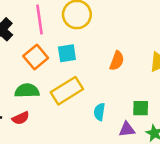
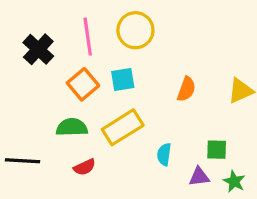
red semicircle: (21, 118) -> (85, 167), moved

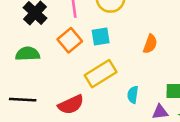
green semicircle: (72, 127) -> (28, 54), moved
red semicircle: (85, 167) -> (71, 105), size x1.5

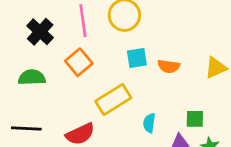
cyan square: (101, 36) -> (137, 58), moved
orange semicircle: (150, 44) -> (169, 66), turned 78

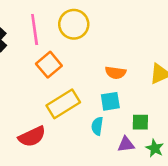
cyan square: (137, 58) -> (110, 101), moved
orange square: (79, 62) -> (49, 65), moved

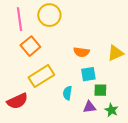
cyan square: (110, 101) -> (88, 74), moved

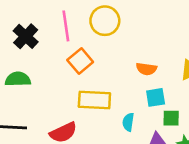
yellow rectangle: (41, 76) -> (94, 100), turned 35

